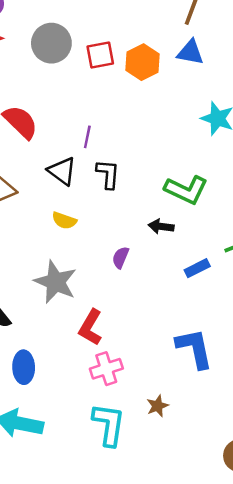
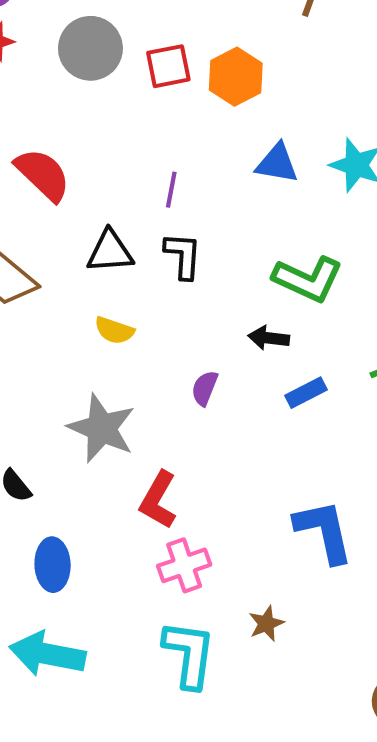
blue triangle: (190, 52) -> (277, 163), moved
purple line: (87, 137) -> (171, 190), moved
black triangle: (62, 171) -> (110, 252), turned -40
blue rectangle: (197, 268) -> (306, 393), moved

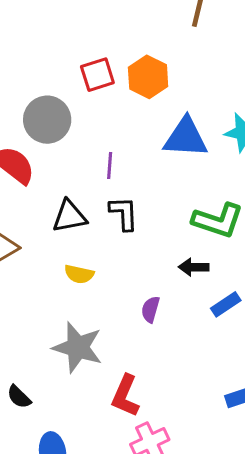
gray circle: (90, 48) -> (47, 120), moved
blue triangle: (277, 163) -> (186, 138), size x1.4

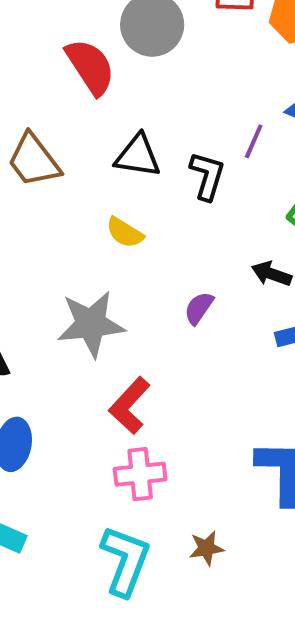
purple line: (110, 165) -> (254, 141), moved
gray star: (78, 347) -> (91, 324), turned 30

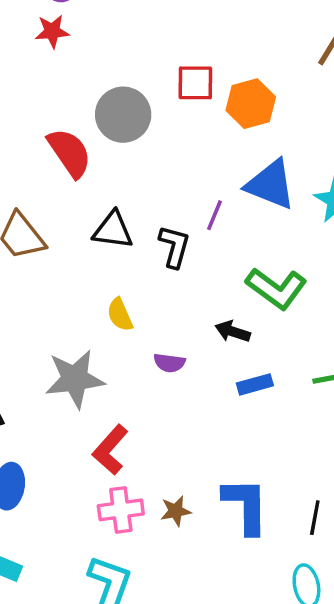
yellow semicircle: (125, 233) -> (120, 315), moved, turned 36
purple semicircle: (199, 308) -> (169, 363), turned -116
brown star: (206, 548) -> (176, 511), moved

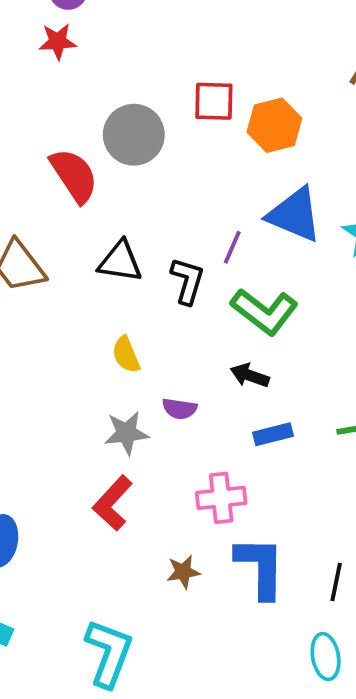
green L-shape: (276, 288) -> (264, 311), moved
gray star: (75, 379) -> (126, 433), moved, size x0.7
pink cross: (121, 510) -> (221, 498), moved

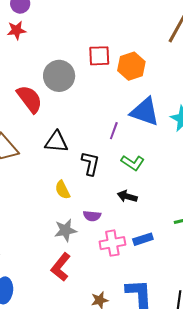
black L-shape: (187, 281) -> (90, 163), moved
green L-shape: (264, 311) -> (133, 163), size x0.7
blue rectangle: (273, 434) -> (143, 239), moved
pink cross: (221, 498) -> (112, 243), moved

